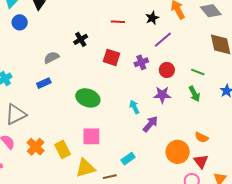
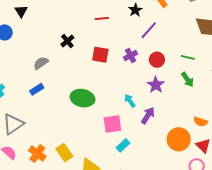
purple star: (162, 95) -> (156, 85), turned -30
pink square: (91, 136) -> (112, 124), moved
cyan rectangle: (128, 159) -> (123, 145), moved

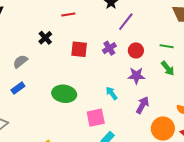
red line: (102, 18) -> (68, 14), moved
purple star: (156, 85) -> (136, 76), turned -30
purple arrow: (148, 115) -> (142, 105), moved

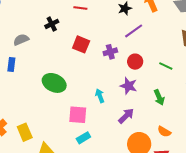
green arrow: (168, 68) -> (159, 97), moved
blue rectangle: (18, 88) -> (11, 64), turned -64

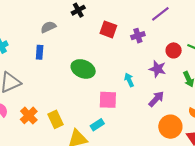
red circle: (135, 62) -> (174, 50), moved
cyan rectangle: (83, 138) -> (97, 125), moved

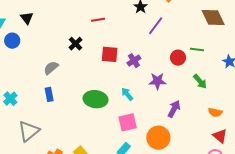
purple cross: (138, 36) -> (134, 61), moved
purple star: (157, 69) -> (157, 81), moved
cyan arrow: (129, 80) -> (127, 94), moved
orange circle: (170, 127) -> (158, 138), moved

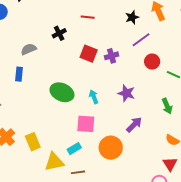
red circle: (178, 58) -> (152, 62), moved
purple cross: (134, 61) -> (112, 56), moved

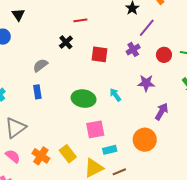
red line: (88, 17) -> (80, 20), moved
purple cross: (112, 56) -> (133, 49), moved
red circle: (152, 62) -> (164, 55), moved
pink square: (86, 124) -> (95, 129), moved
cyan rectangle: (74, 149) -> (110, 150), turned 32

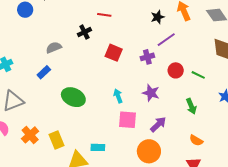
blue rectangle: (37, 92) -> (44, 72), turned 40
green ellipse: (84, 99) -> (73, 97), moved
pink square: (95, 129) -> (128, 120), moved
orange circle: (145, 140) -> (149, 151), moved

